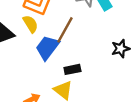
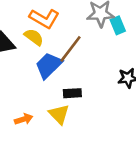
yellow semicircle: (30, 24) -> (34, 37), turned -30

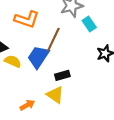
cyan rectangle: (118, 25) -> (89, 24), moved
yellow semicircle: (34, 37) -> (13, 61), moved

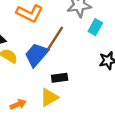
cyan rectangle: (89, 24) -> (95, 27), turned 56
yellow triangle: (55, 95) -> (49, 97), turned 48

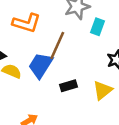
yellow triangle: (49, 97) -> (103, 90), moved

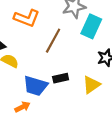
cyan rectangle: (98, 27) -> (91, 26), size x1.5
blue trapezoid: (41, 65) -> (35, 86), moved, turned -110

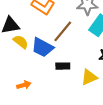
blue trapezoid: (35, 86) -> (43, 47), moved

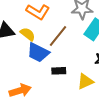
yellow semicircle: (21, 42) -> (28, 34), moved
orange arrow: (24, 85) -> (20, 91), size x1.5

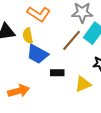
yellow semicircle: (28, 34) -> (28, 36), turned -140
brown line: (58, 36) -> (72, 40), moved

